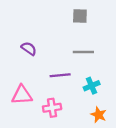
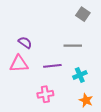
gray square: (80, 16) -> (83, 14), moved, turned 32
pink triangle: (22, 95) -> (19, 64), moved

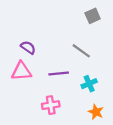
gray square: (83, 14) -> (93, 16), turned 32
gray line: (73, 46) -> (81, 51), turned 36

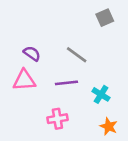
gray line: (81, 51) -> (77, 55), moved
cyan cross: (89, 84) -> (101, 94), turned -35

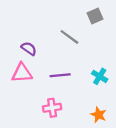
gray line: (77, 55) -> (69, 37), moved
cyan cross: (101, 94) -> (100, 76), moved

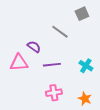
purple semicircle: (29, 49) -> (34, 47), moved
pink cross: (52, 108) -> (54, 93), moved

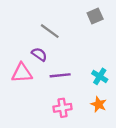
gray line: (60, 32) -> (50, 31), moved
orange star: (85, 99) -> (99, 104), moved

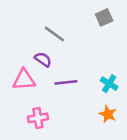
pink cross: (63, 108) -> (38, 118), moved

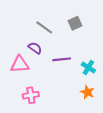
gray square: (104, 17) -> (75, 23), moved
purple line: (66, 82) -> (62, 59), moved

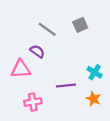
purple line: (62, 59) -> (66, 86), moved

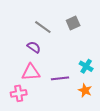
pink triangle: (21, 69) -> (31, 72), moved
pink cross: (33, 102) -> (19, 93), moved

